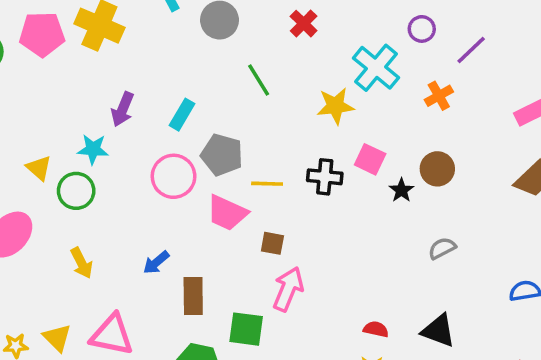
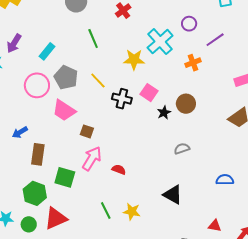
yellow line: (267, 184) -> (98, 80), moved, turned 36
red semicircle: (376, 329) -> (119, 170), moved

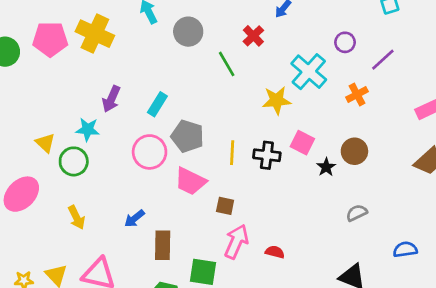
green line: (93, 38) -> (227, 64), moved
yellow line: (98, 80) -> (232, 153), moved, turned 54
blue semicircle: (225, 180) -> (405, 249), moved

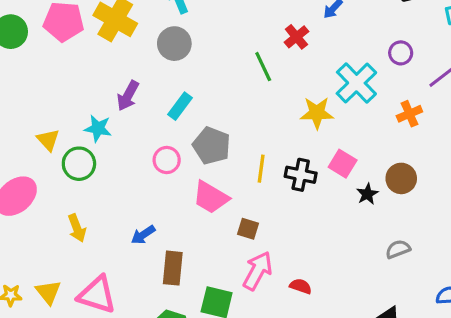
gray circle: (188, 32) -> (174, 44), moved
pink circle: (150, 152) -> (167, 160), size x0.7

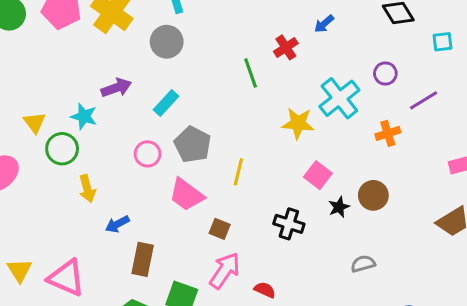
purple arrow: (128, 96) -> (116, 88), turned -144
black cross: (301, 175) -> (289, 224), moved
yellow arrow: (77, 228) -> (87, 189), moved

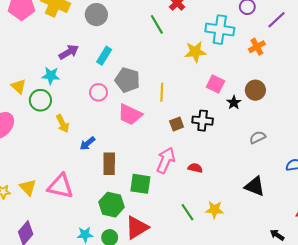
cyan cross: (339, 98) -> (220, 30), turned -32
brown square: (220, 229) -> (177, 124), moved, turned -32

